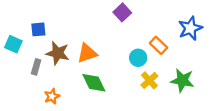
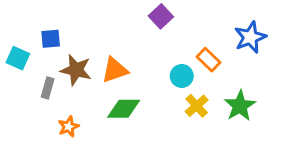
green star: (182, 80) -> (240, 106), turned 30
green diamond: (94, 83) -> (124, 109), turned -65

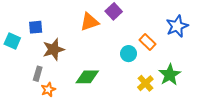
brown star: (76, 70) -> (54, 49), turned -30
orange triangle: (115, 70) -> (89, 22), moved
gray rectangle: (48, 88) -> (38, 74), moved
yellow cross: (197, 106) -> (145, 83), moved

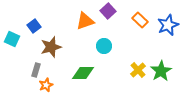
blue square: (36, 27) -> (34, 26), turned -32
orange rectangle: (148, 42) -> (140, 20), moved
cyan circle: (129, 54) -> (104, 46), moved
yellow cross: (145, 83) -> (138, 70), moved

